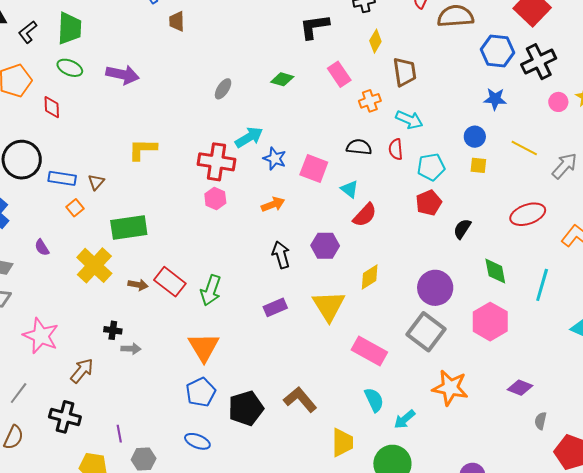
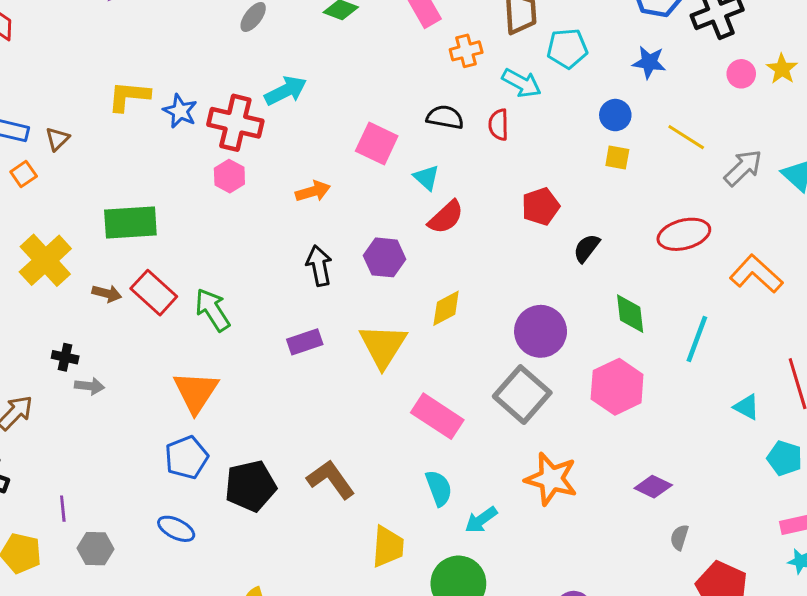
blue star: (275, 159) -> (180, 111), moved
cyan pentagon: (431, 167) -> (567, 48), moved
green rectangle: (129, 227) -> (130, 222), moved
green arrow: (211, 290) -> (213, 310), turned 124

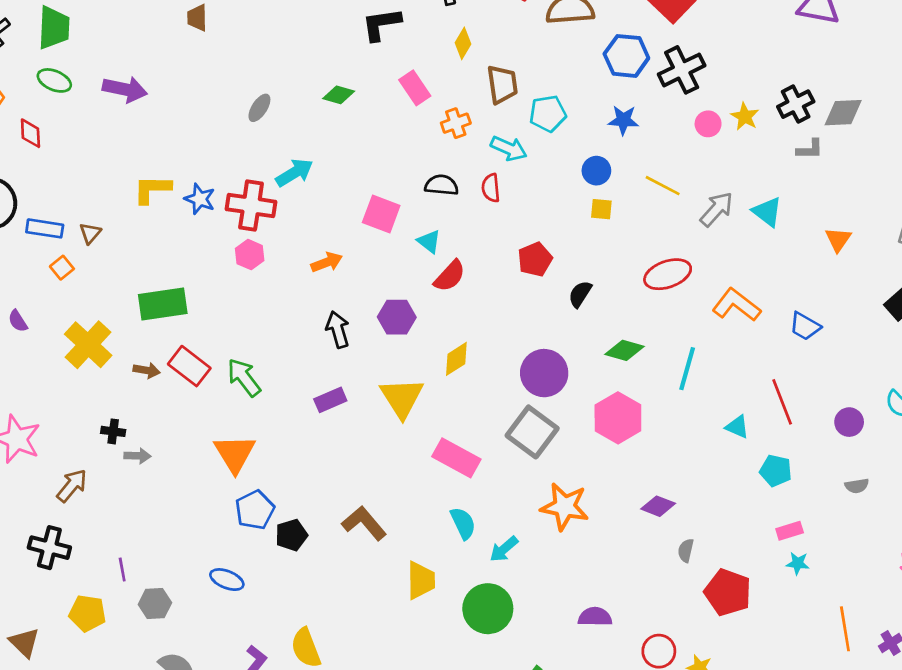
green diamond: (630, 314) -> (625, 350), turned -63
blue pentagon: (186, 457) -> (255, 510), moved
black pentagon: (251, 486) -> (291, 535), size x0.7

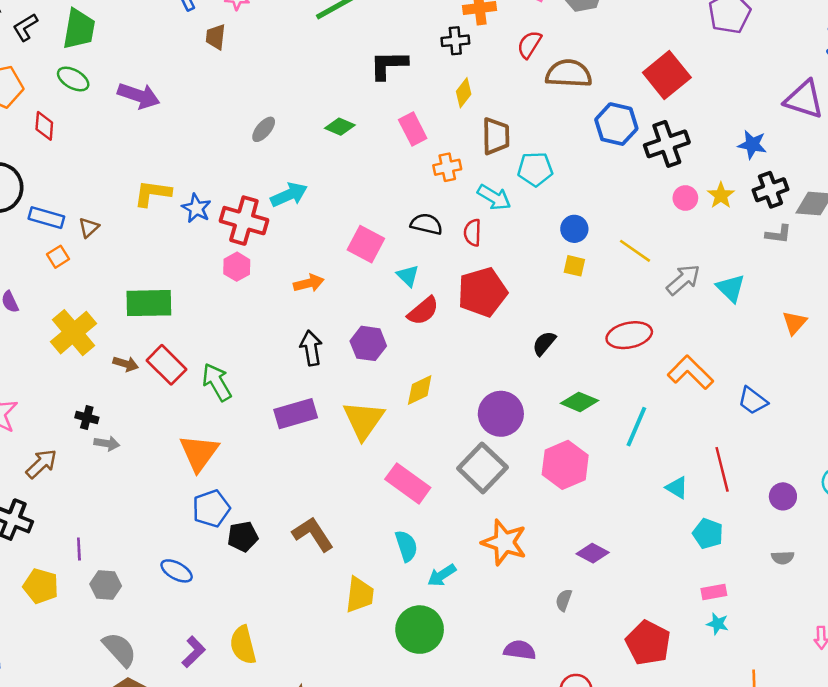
blue star: (623, 120) -> (752, 145), moved
red pentagon: (535, 259) -> (482, 292), moved, size x1.5
purple rectangle: (330, 400) -> (296, 414), size x1.4
gray semicircle: (686, 550) -> (564, 600), moved

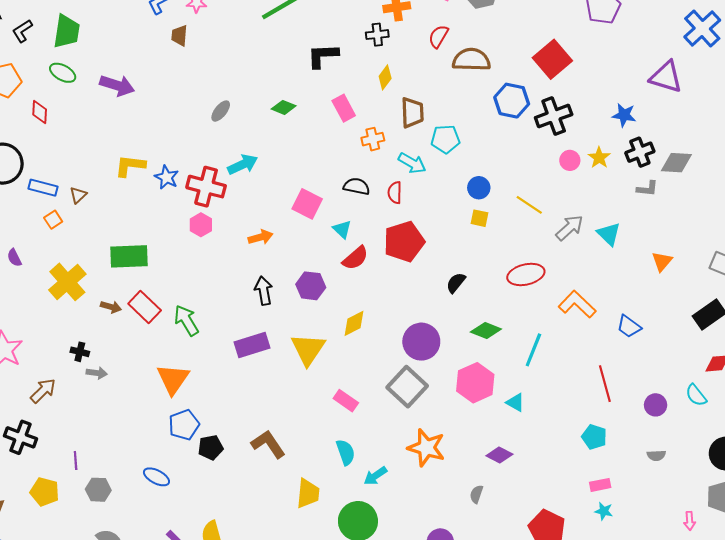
pink rectangle: (408, 483) -> (346, 401), size x0.7
cyan triangle: (677, 488) -> (515, 402), moved

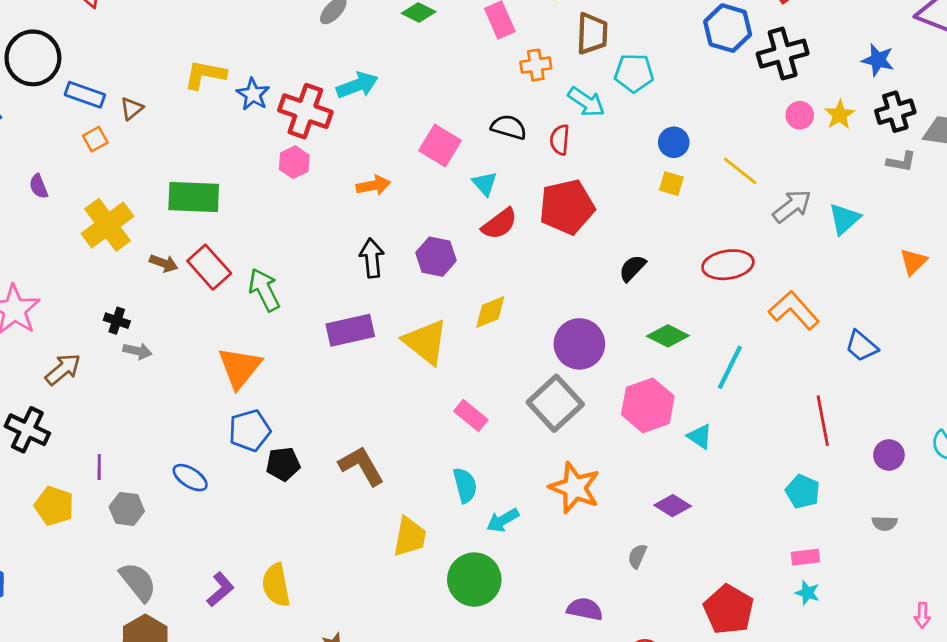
cyan triangle: (609, 234) -> (844, 219), turned 30
yellow triangle: (308, 349) -> (426, 342), turned -30
blue ellipse: (156, 477) -> (190, 478), moved

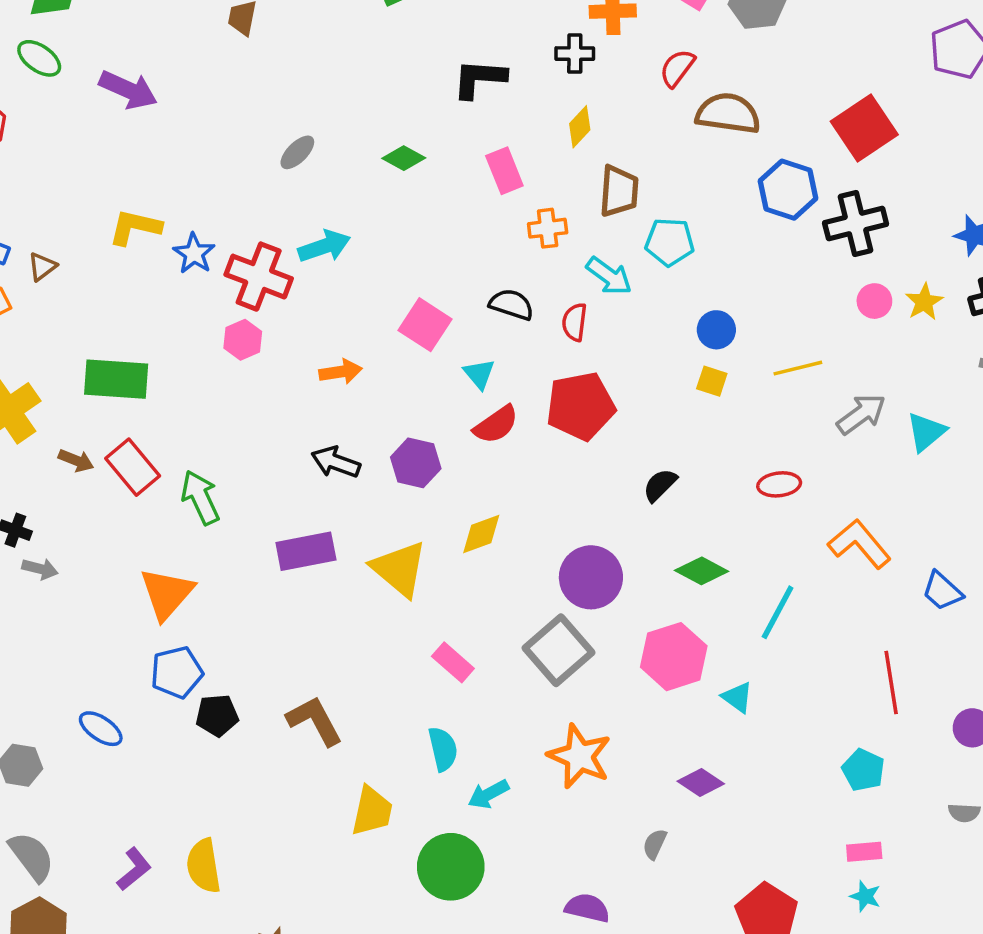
yellow line: (740, 171) -> (798, 368), turned -54
black arrow: (372, 258) -> (336, 462), turned -66
red ellipse: (728, 265) -> (779, 484), size x0.7

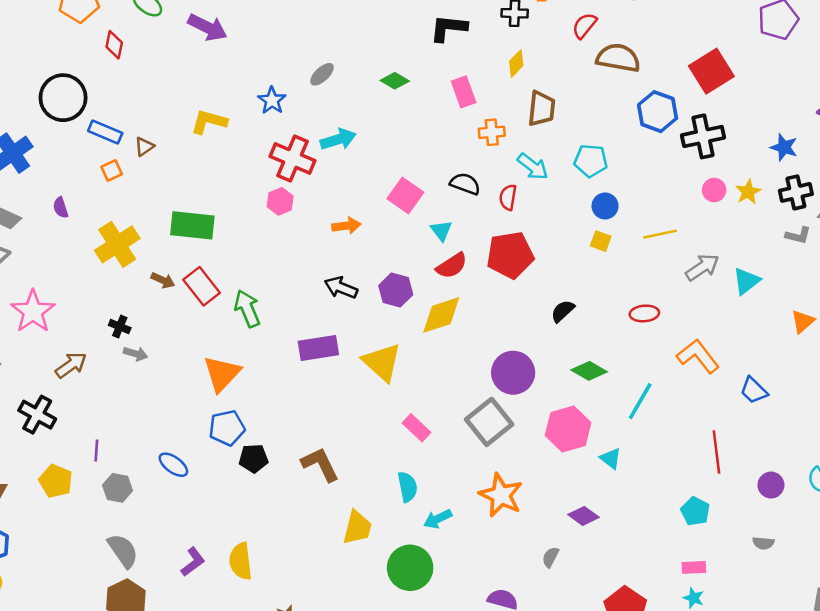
cyan pentagon: (670, 242) -> (591, 161), moved
blue star: (194, 253) -> (272, 100), moved
yellow diamond: (481, 534) -> (441, 315), moved, size x1.4

